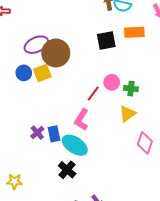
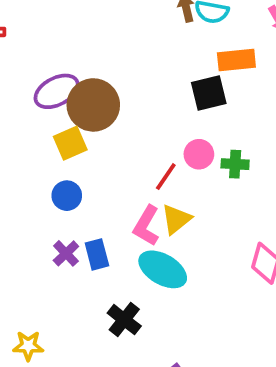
black square: (106, 40) -> (209, 93), moved
blue circle: (24, 73) -> (67, 196), moved
yellow triangle: (127, 114) -> (176, 219), moved
cyan ellipse: (75, 145) -> (163, 269), moved

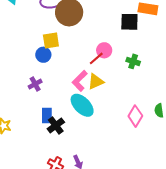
yellow square: (70, 143) -> (51, 40), moved
pink circle: (199, 154) -> (104, 50), moved
blue rectangle: (97, 254) -> (47, 115), moved

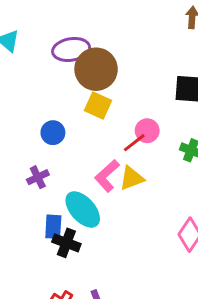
yellow square: (51, 40) -> (98, 105), moved, turned 30
cyan ellipse: (82, 105) -> (83, 209), moved
black cross: (56, 125) -> (66, 243), turned -36

